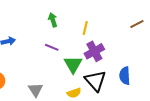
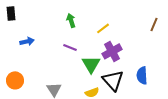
brown line: (137, 24) -> (154, 24), turned -40
yellow line: (85, 28) -> (103, 28), turned 40

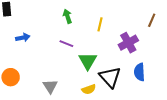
yellow line: (103, 28) -> (100, 24), turned -40
purple cross: (112, 51) -> (128, 43), moved

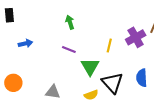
yellow line: (100, 24) -> (109, 45), moved
purple cross: (128, 43) -> (136, 37), moved
gray triangle: (50, 86) -> (53, 92), turned -49

